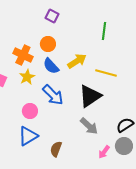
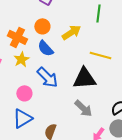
yellow arrow: (77, 61) -> (71, 32), moved
black triangle: (90, 96) -> (84, 78), turned 30

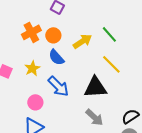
green line: (98, 13) -> (109, 34), moved, turned -48
orange cross: (17, 37) -> (31, 32), moved, turned 36
yellow line: (100, 55) -> (111, 64), turned 30

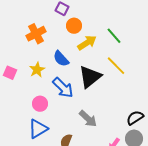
orange circle: (53, 35) -> (74, 26), moved
black triangle: (95, 87) -> (90, 77), moved, turned -35
gray arrow: (94, 117) -> (88, 119), moved

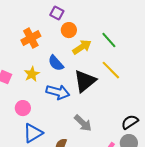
blue arrow: (63, 88) -> (58, 92), turned -30
pink circle: (40, 104) -> (23, 108), moved

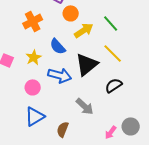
pink circle: (23, 108) -> (33, 87), moved
black semicircle: (130, 122) -> (114, 85), moved

